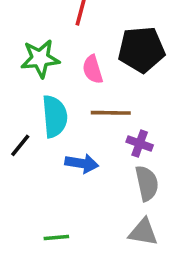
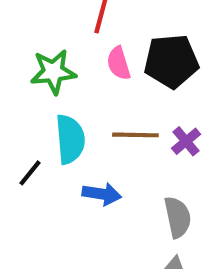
pink semicircle: (93, 69) -> (119, 63), moved
purple cross: (140, 144) -> (186, 141), moved, turned 30

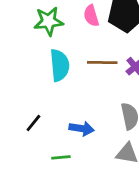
black line: (30, 173) -> (33, 123), moved
blue arrow: (102, 194) -> (82, 129), moved

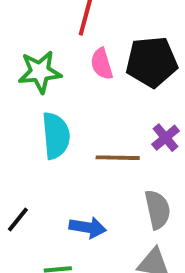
brown line: (102, 63) -> (118, 158), moved

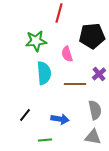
pink semicircle: (102, 64) -> (67, 54), moved

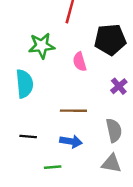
cyan semicircle: (44, 73) -> (24, 84), moved
brown line: (75, 84) -> (73, 111), moved
black line: (25, 115) -> (28, 136), turned 56

